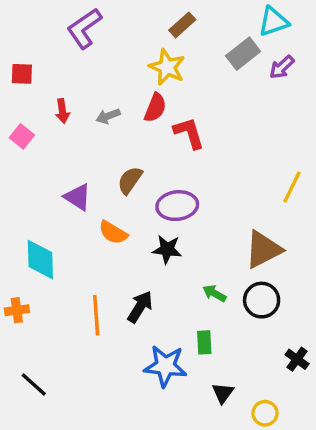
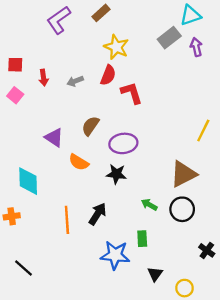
brown rectangle: (182, 25) -> (101, 13), moved
purple arrow: (282, 67) -> (196, 47), turned 120
red square: (22, 74) -> (15, 65), moved

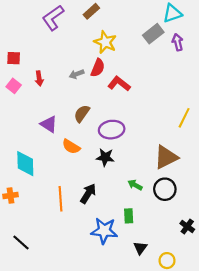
red arrow: (43, 78) -> (39, 78), moved
gray arrow: (75, 81) -> (76, 74), moved
red L-shape: (132, 93) -> (119, 84), turned -35

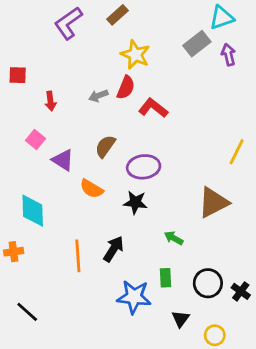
pink square: (14, 86) -> (35, 139), moved
black circle: (165, 189) -> (208, 283), moved

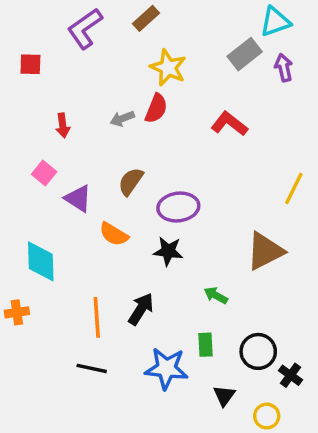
red square: (18, 75) -> (30, 64), moved
red L-shape: (153, 108) -> (229, 124), moved
black cross: (241, 291) -> (290, 375), moved
black line: (27, 312) -> (92, 368), moved, turned -30

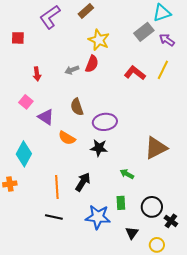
purple arrow: (284, 68) -> (167, 40), turned -42
brown semicircle: (131, 182) -> (77, 107), turned -54
yellow line: (294, 188) -> (163, 70), moved
cyan diamond: (41, 261) -> (24, 154), turned 30

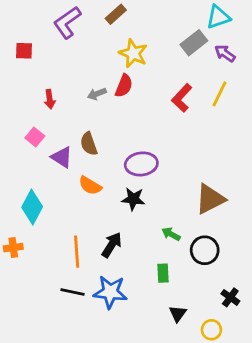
red L-shape: (135, 73) -> (182, 98), turned -85
brown semicircle: (77, 107) -> (89, 144), moved
black circle: (152, 207) -> (205, 250), moved
blue star: (98, 217) -> (110, 292), moved

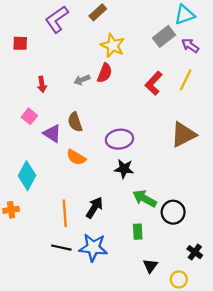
black star: (133, 199) -> (124, 169), moved
brown triangle: (210, 199) -> (183, 135), moved
green arrow: (171, 234) -> (145, 198), size x1.5

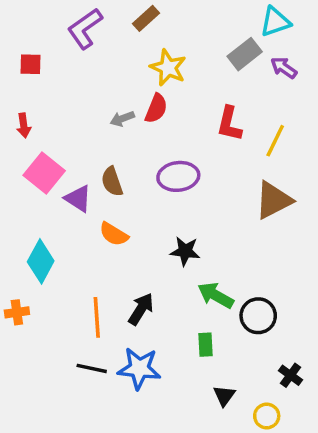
yellow line: (186, 80) -> (275, 141), moved
red L-shape: (154, 83) -> (229, 124), turned -30
red arrow: (42, 84) -> (24, 125), moved
pink square: (29, 116) -> (44, 173), size x1.6
purple ellipse: (119, 139) -> (178, 176), moved

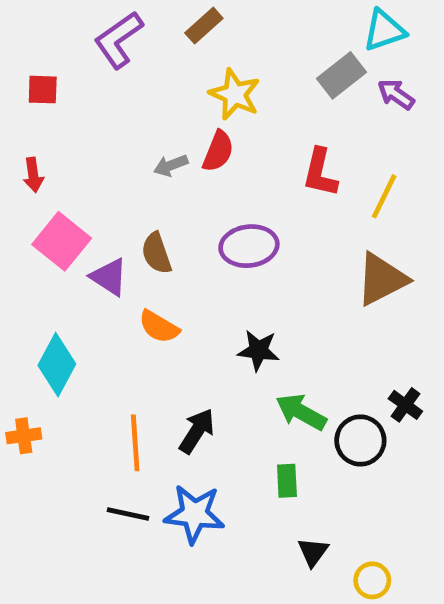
black cross: (290, 375) -> (405, 405), moved

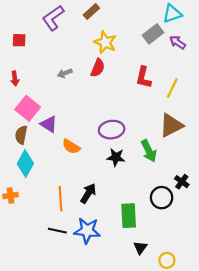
gray arrow: (171, 165) -> (65, 73), moved
purple ellipse: (249, 246) -> (112, 130), moved
brown semicircle: (156, 253) -> (21, 135), moved, turned 30
green arrow: (301, 412) -> (149, 151), moved, turned -145
green rectangle: (287, 481) -> (129, 216), size x1.6

